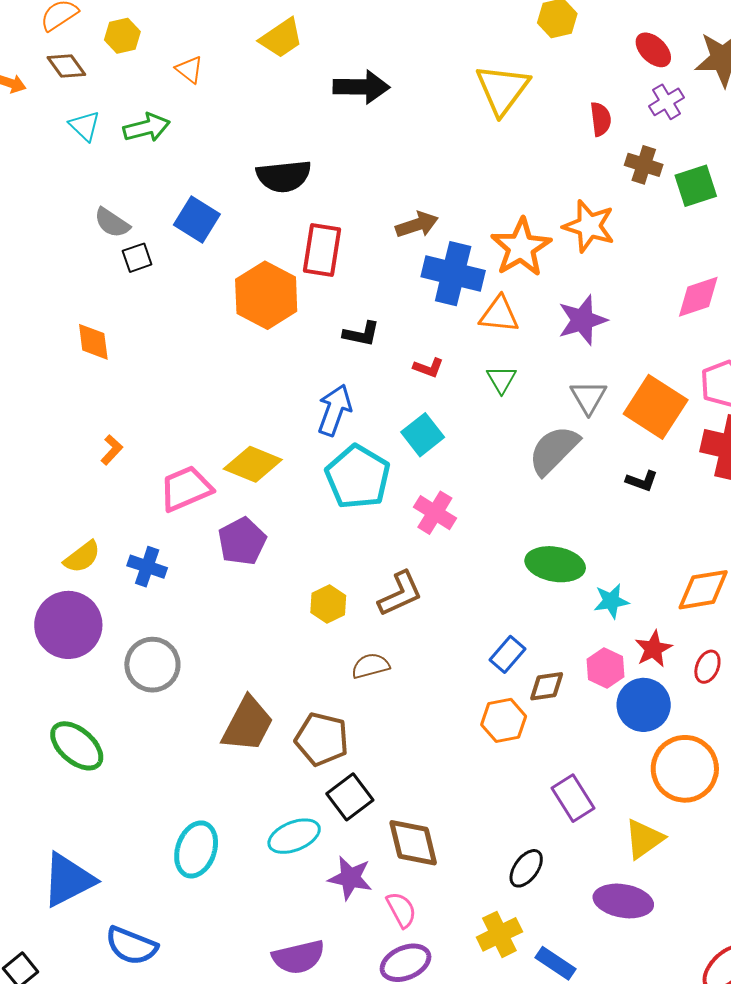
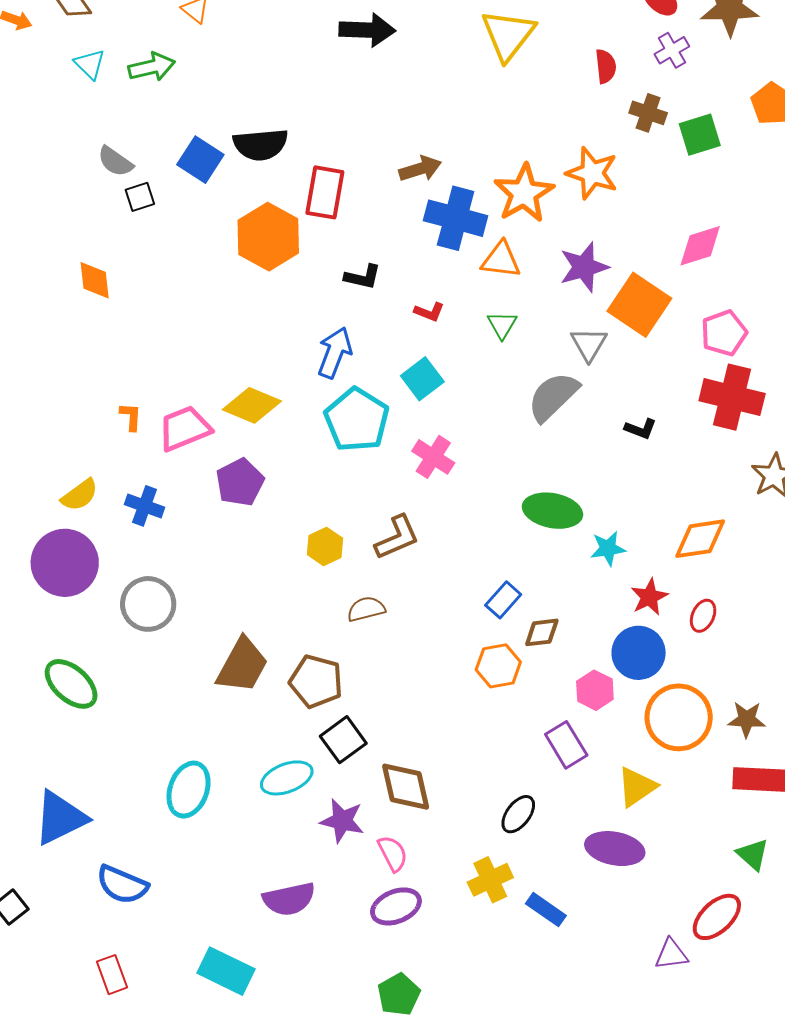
black semicircle: (284, 176) -> (261, 145), moved
orange square: (656, 407) -> (639, 305), moved
orange L-shape: (112, 450) -> (131, 417), moved, turned -40
pink hexagon: (605, 668) -> (595, 690), moved

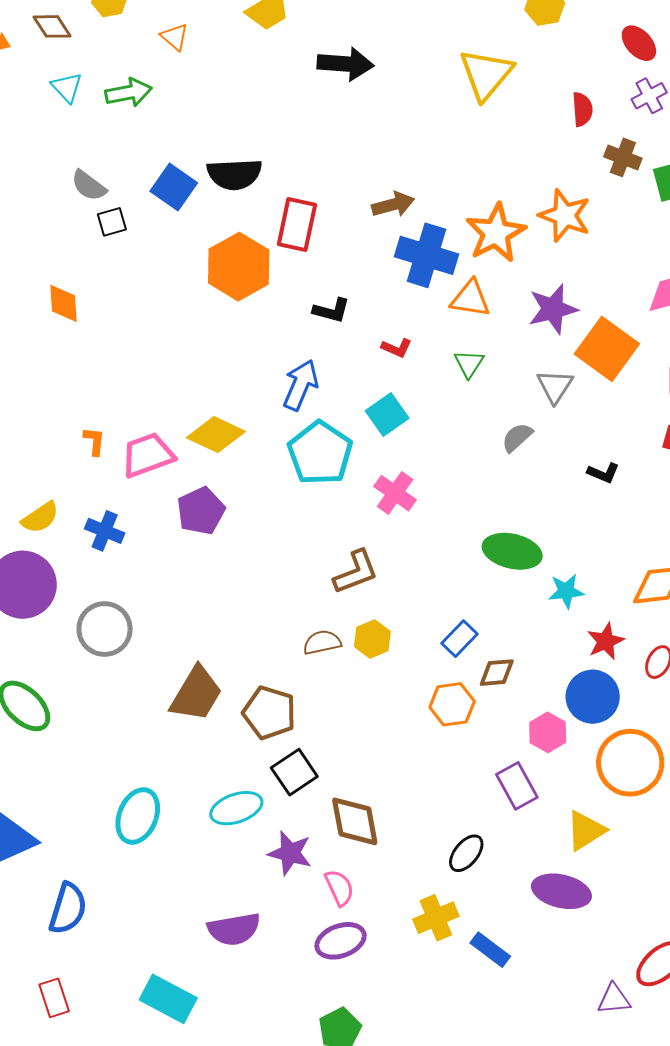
gray semicircle: (553, 397) -> (517, 437), size x0.6
yellow hexagon: (325, 546) -> (372, 639), moved
blue semicircle: (122, 885) -> (68, 908), turned -98

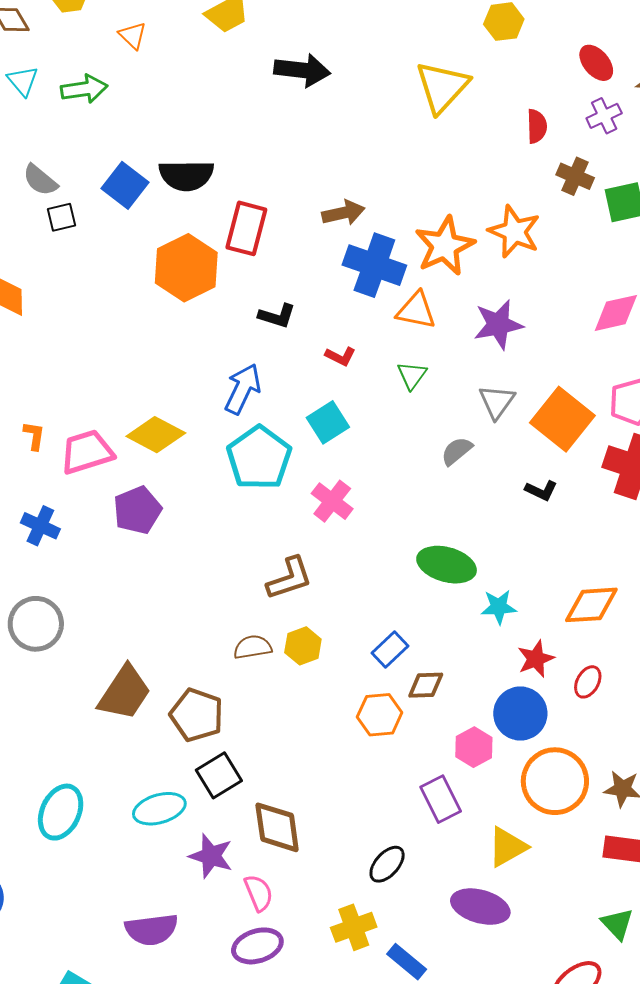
orange square: (607, 349) -> (562, 419), moved

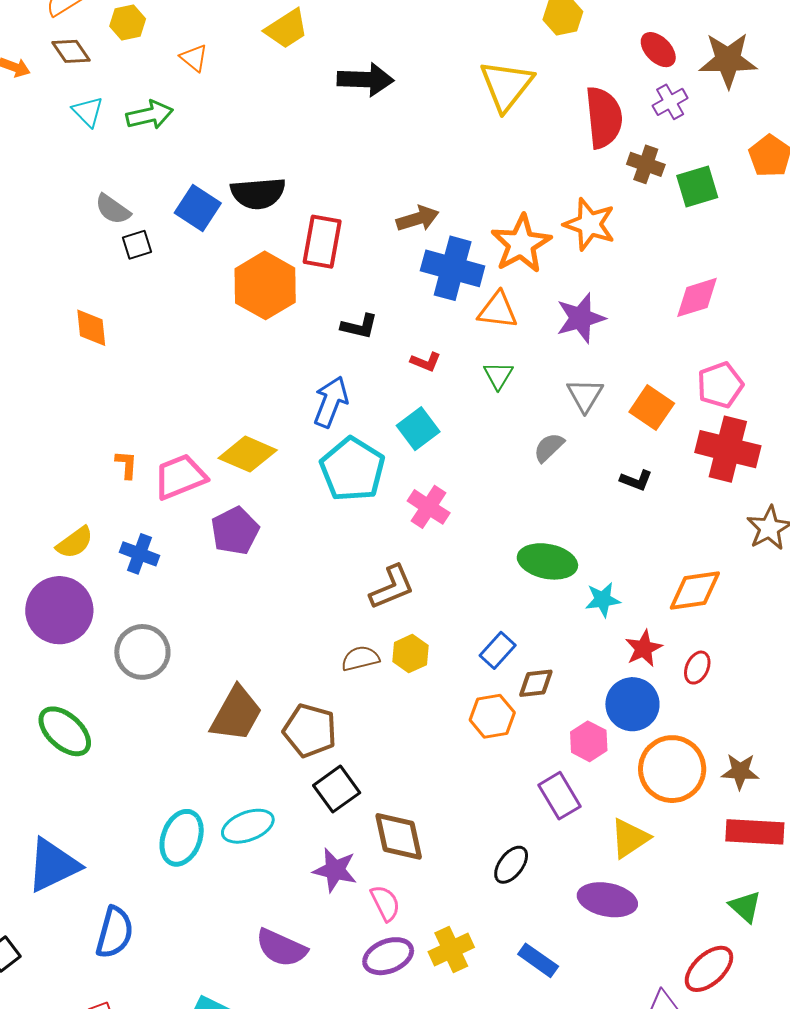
red semicircle: (537, 126) -> (604, 117), size x1.8
orange square: (562, 419) -> (652, 408), size x0.7
cyan ellipse: (159, 809) -> (248, 826), moved
yellow cross: (354, 927) -> (451, 949), moved
purple semicircle: (152, 930) -> (281, 948), turned 36

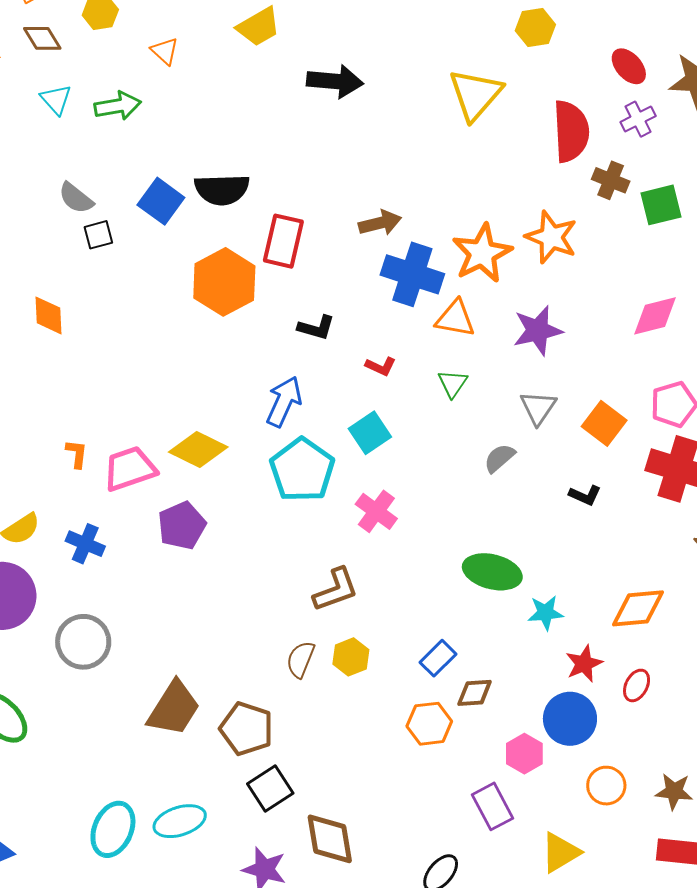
brown semicircle: (360, 659) -> (301, 659), turned -57
orange circle: (672, 769) -> (606, 786), size x0.6

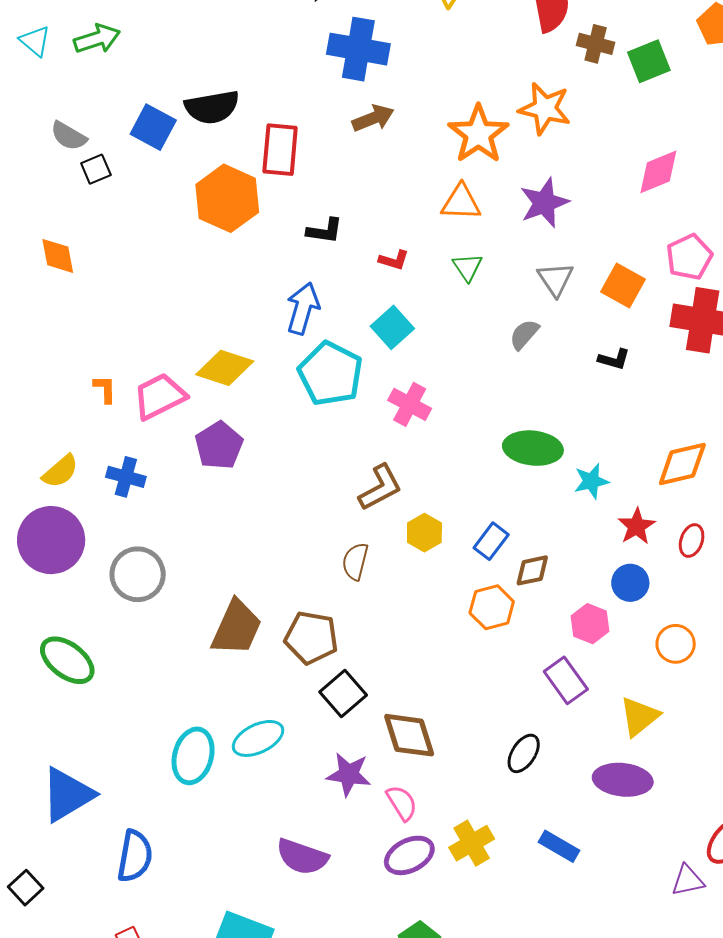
blue cross: (412, 274) -> (358, 49), moved
yellow hexagon: (351, 657) -> (424, 533), moved
blue circle: (570, 719) -> (630, 583), size x0.7

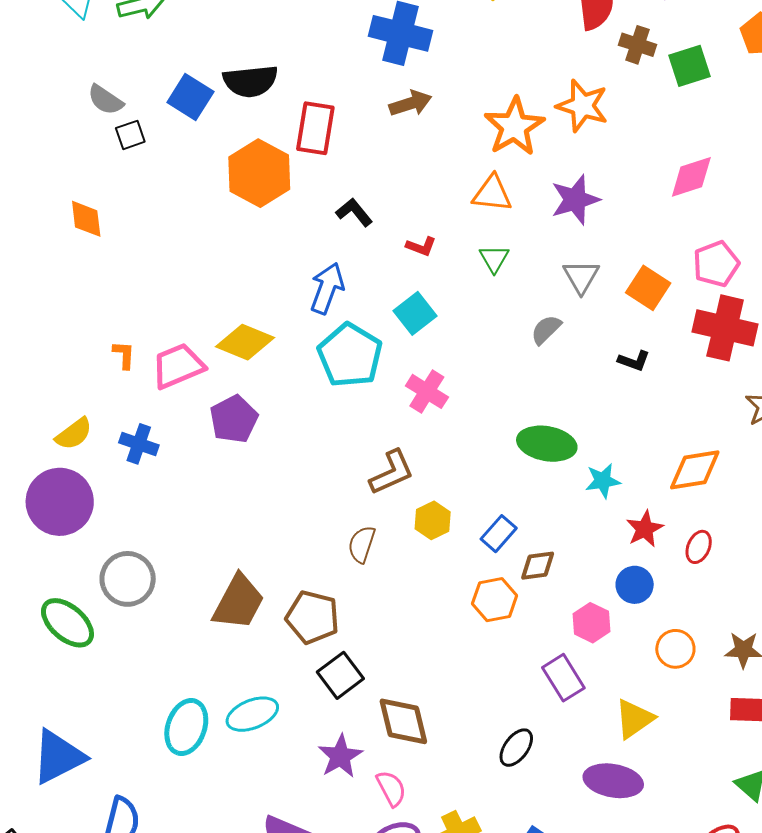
black L-shape: (325, 231) -> (354, 212), turned -141
gray circle: (138, 574) -> (128, 579), moved
purple star: (349, 774) -> (340, 756), turned 30

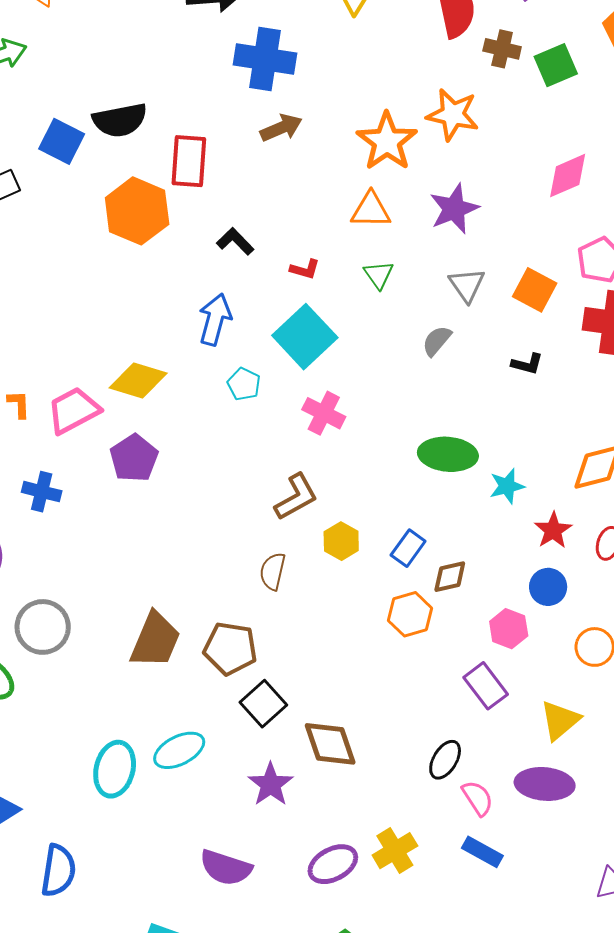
cyan square: (415, 313) -> (305, 337), size x1.5
cyan pentagon: (350, 355) -> (244, 384), size x0.5
pink semicircle: (391, 788) -> (478, 798), moved

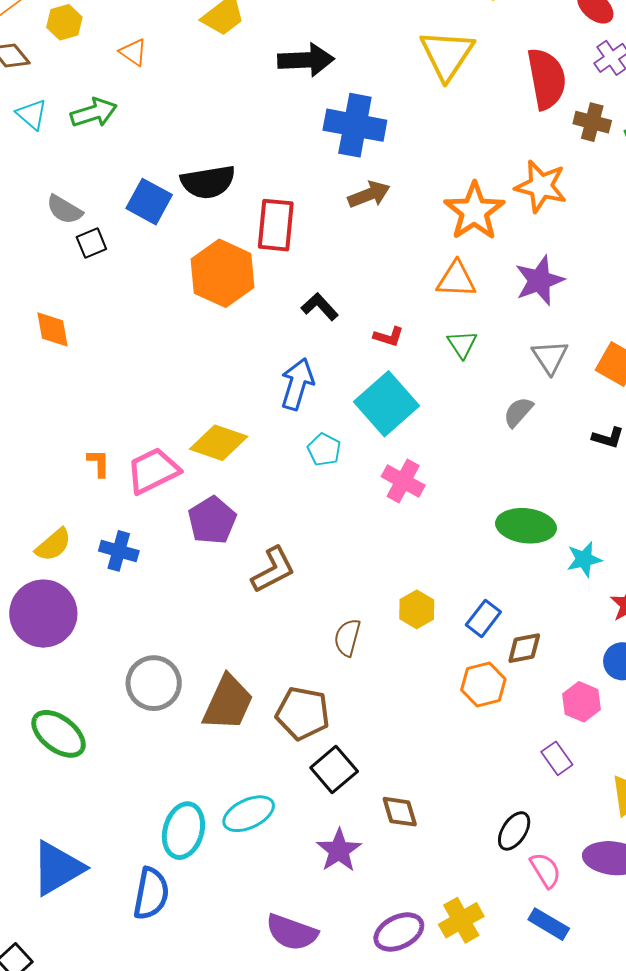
brown L-shape: (296, 497) -> (273, 570), moved
gray circle: (43, 627) -> (154, 683), moved
purple rectangle: (486, 686) -> (557, 758), size x0.7
brown diamond: (330, 744) -> (400, 812), size x0.7
blue semicircle: (58, 871) -> (151, 894), moved

